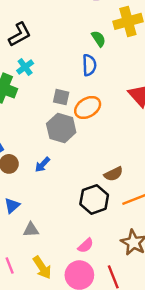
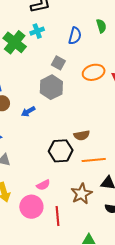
blue semicircle: (89, 65) -> (75, 36), moved
orange ellipse: (88, 107) -> (94, 72), moved

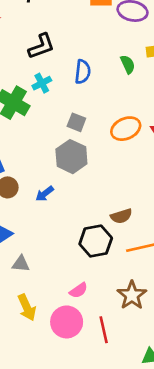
blue semicircle: (75, 36) -> (83, 72), moved

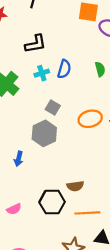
cyan cross: (42, 83) -> (42, 73), moved
blue arrow: (45, 194) -> (19, 159), turned -48
pink semicircle: (79, 290) -> (14, 209), moved

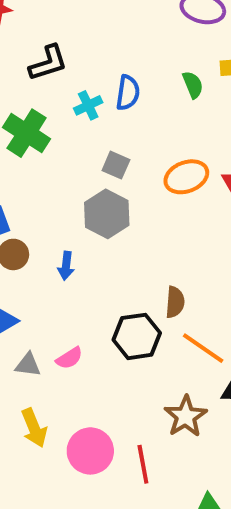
black L-shape: (36, 44) -> (48, 63), moved
brown semicircle: (75, 186) -> (175, 302), turned -70
orange line: (87, 213) -> (203, 348), turned 45

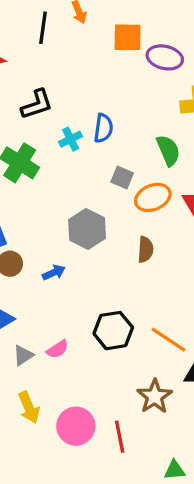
green semicircle: (193, 85) -> (168, 150), moved, size x1.4
gray square: (116, 165) -> (122, 177), moved
blue arrow: (66, 266) -> (54, 273), turned -120
brown semicircle: (175, 302) -> (145, 250), moved
gray triangle: (28, 365) -> (23, 355), turned -40

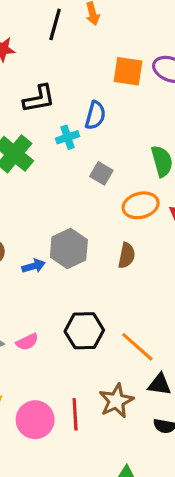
orange square: (128, 37) -> (128, 71), moved
blue semicircle: (103, 128) -> (95, 115), moved
gray square: (122, 177) -> (101, 173), moved
gray hexagon: (87, 229) -> (69, 248), moved
red line: (120, 437) -> (75, 414), moved

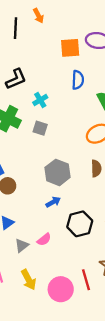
blue semicircle: (95, 115) -> (78, 80), moved
gray square: (101, 173) -> (40, 128), moved
blue arrow: (34, 266) -> (53, 202), moved

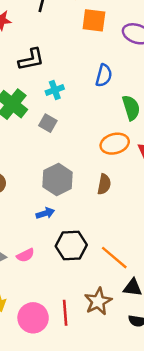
orange square: (70, 48) -> (94, 20), moved

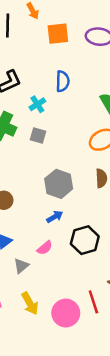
blue semicircle: (104, 75) -> (63, 81), moved
pink semicircle: (25, 255) -> (45, 248), moved

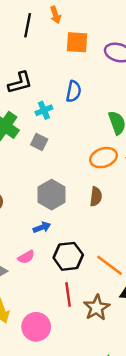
red line: (93, 302) -> (68, 295), moved

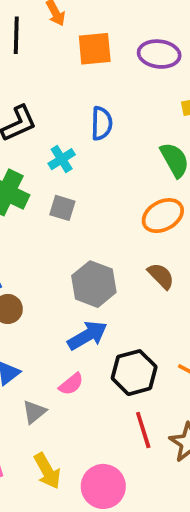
brown semicircle: (96, 197) -> (161, 276), turned -42
blue arrow: (42, 227) -> (87, 335), size x1.5

